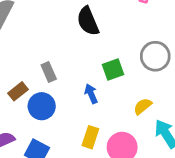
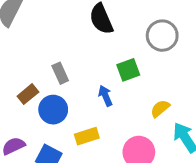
gray circle: (155, 56) -> (162, 36), moved
yellow rectangle: (90, 137) -> (87, 136), moved, turned 55

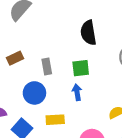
green square: (128, 70) -> (81, 68), moved
brown rectangle: (28, 94) -> (15, 58), moved

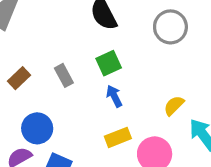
blue circle: (34, 93) -> (37, 128), moved
yellow rectangle: (55, 120) -> (118, 137), moved

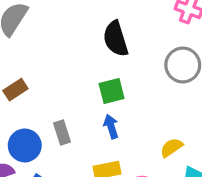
gray rectangle: (64, 75) -> (62, 132), moved

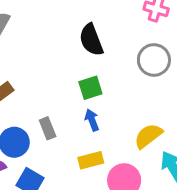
yellow semicircle: (171, 148) -> (148, 136), size x1.4

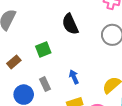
green square: (90, 88) -> (43, 50), moved

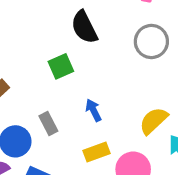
green square: (43, 50) -> (61, 66), moved

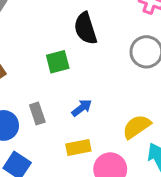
blue arrow: (93, 110) -> (82, 108), turned 70

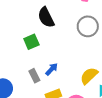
gray rectangle: (37, 114) -> (34, 76), moved

